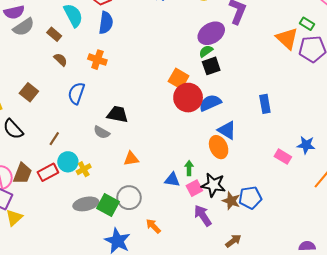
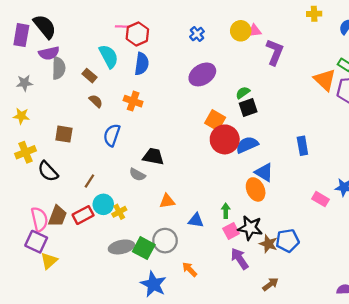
gray semicircle: (24, 27) -> (59, 68), turned -55
purple ellipse: (211, 33) -> (202, 74), moved
brown square: (29, 92) -> (64, 134), turned -30
blue triangle: (172, 180) -> (196, 220), moved

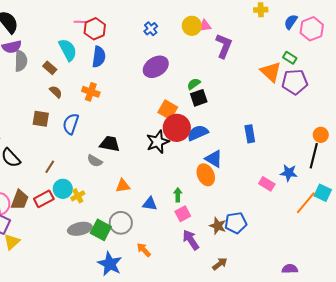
brown square: (64, 134) -> (41, 119), moved
black star: (250, 228) -> (158, 142), moved, turned -30

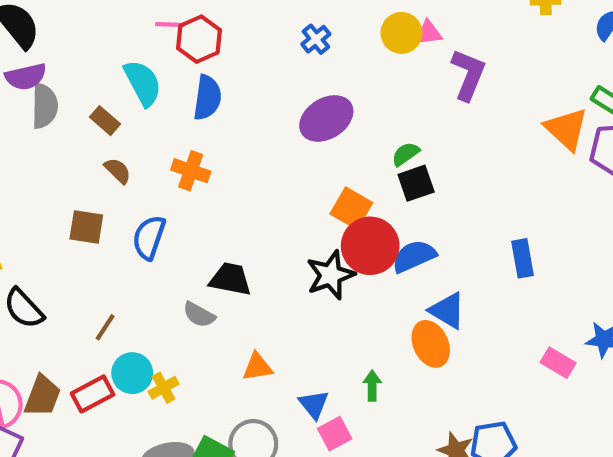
blue triangle: (150, 204) -> (314, 404), turned 42
pink square: (183, 214) -> (335, 434), moved

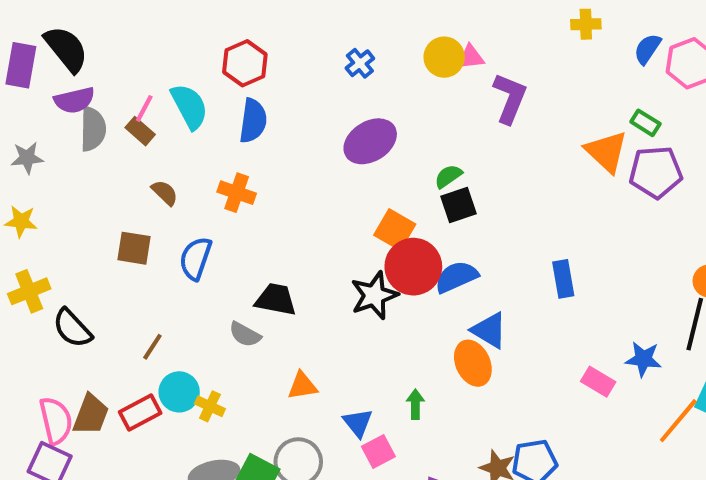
pink line: (170, 25) -> (144, 108), moved, turned -64
brown rectangle: (105, 121) -> (140, 131), moved
yellow cross: (164, 388) -> (210, 406), turned -36

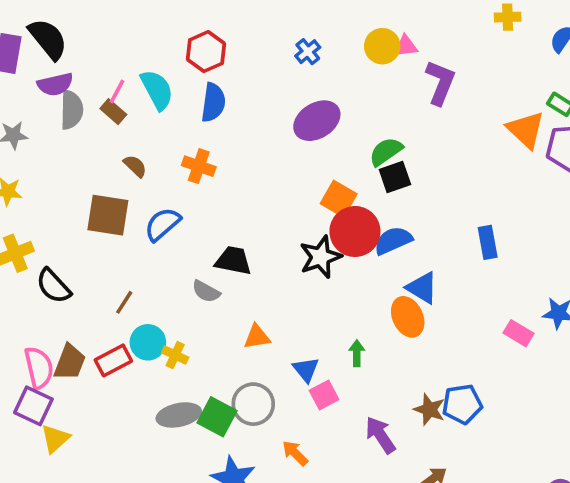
green semicircle: (448, 176) -> (386, 152), size x1.4
brown square: (134, 248) -> (108, 215), size x1.4
blue semicircle: (196, 258) -> (162, 224), turned 30

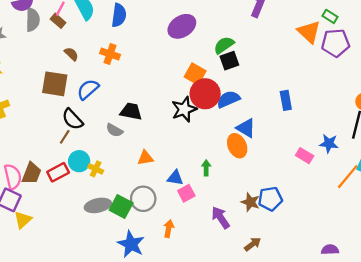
black semicircle: (53, 286) -> (72, 119), moved
blue triangle: (306, 370) -> (175, 178), turned -42
orange arrow: (295, 453) -> (169, 229), turned 56

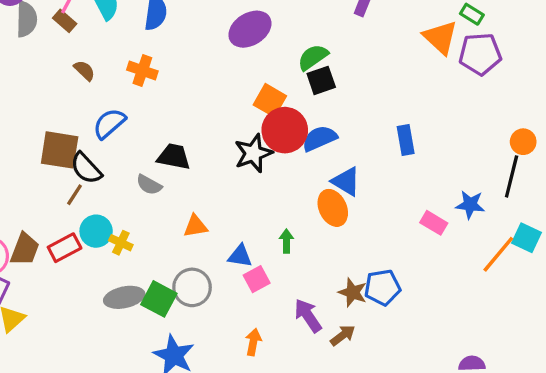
brown square: (55, 84) -> (60, 150), moved
orange arrow: (169, 229) -> (253, 342), moved
brown arrow: (253, 244) -> (343, 335), moved

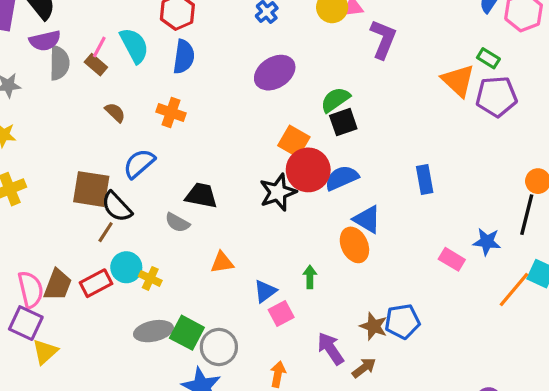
blue triangle: (240, 256) -> (265, 291), turned -45
gray circle: (192, 287) -> (219, 347), moved

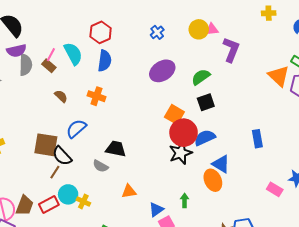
green semicircle: (335, 100) -> (201, 77), moved
black star: (278, 192) -> (181, 153), moved

